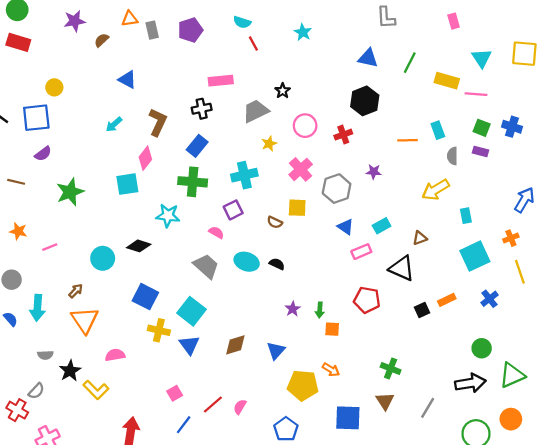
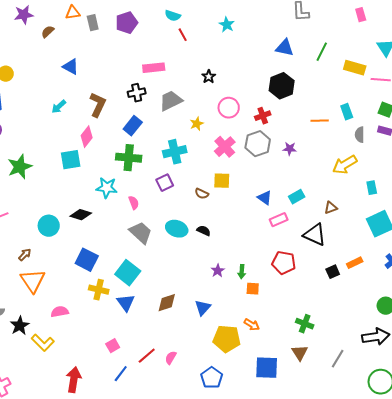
gray trapezoid: (256, 111) -> (171, 101), moved
gray hexagon: (337, 189) -> (258, 144), moved
pink semicircle: (216, 232) -> (134, 203), moved, turned 40

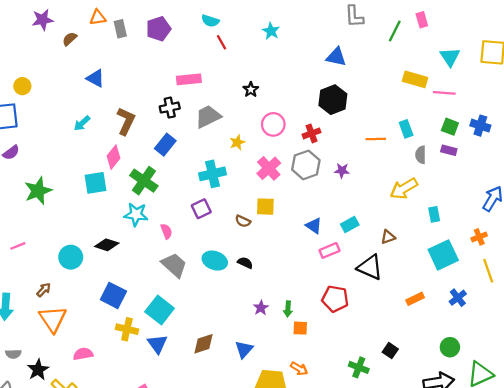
green line: (322, 52) -> (395, 31), moved
green cross: (129, 158) -> (144, 181), moved, turned 30
black square: (333, 272) -> (390, 351), moved, turned -32

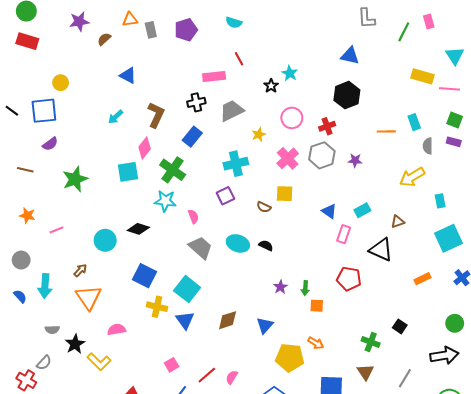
cyan star: (271, 31) -> (290, 73), moved
red line: (221, 42) -> (239, 59), moved
pink rectangle: (330, 250) -> (344, 234), turned -48

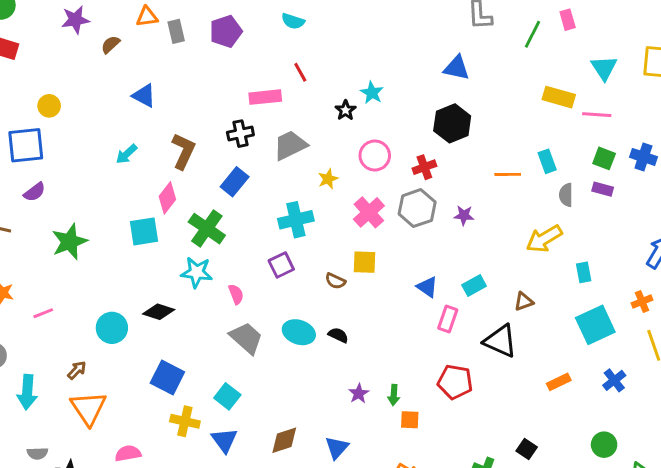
cyan square: (187, 289) -> (227, 396), size x0.7

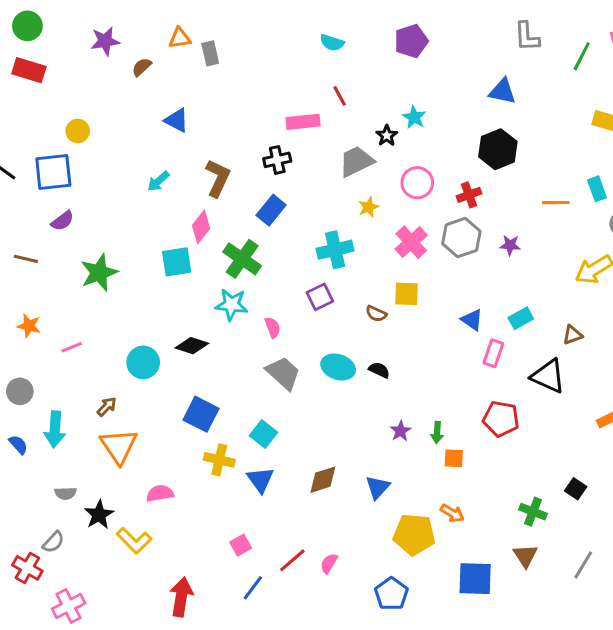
purple pentagon: (226, 31) -> (411, 41), moved
gray trapezoid: (290, 145) -> (356, 161), moved

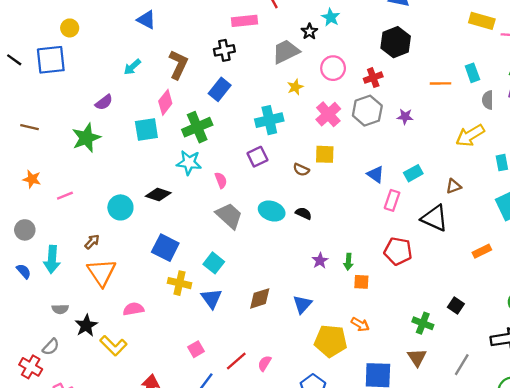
purple semicircle: (62, 221) -> (104, 102), moved
green cross: (242, 259) -> (197, 127), turned 32

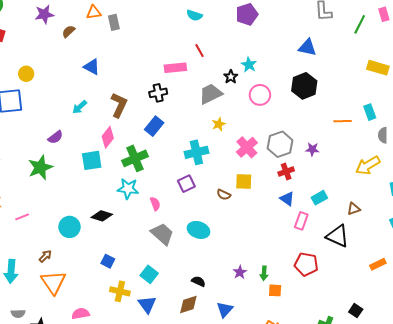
pink circle: (333, 68) -> (260, 95), moved
red cross: (373, 78) -> (286, 172), moved
black semicircle: (304, 213) -> (198, 281), moved
blue square: (165, 248) -> (108, 261), size x0.6

